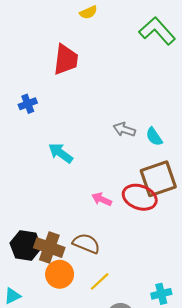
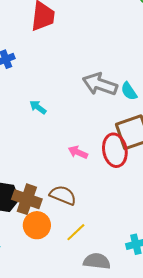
gray arrow: (124, 129) -> (100, 84), size x1.6
cyan arrow: (61, 153) -> (38, 107), size x0.7
red ellipse: (140, 197) -> (115, 150), turned 60

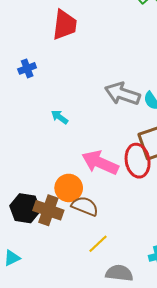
pink arrow: (78, 152) -> (100, 163), size x1.8
orange circle: (37, 225) -> (69, 188), moved

